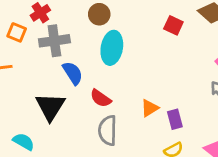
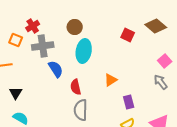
red semicircle: (101, 98) -> (76, 87), turned 42
black triangle: (50, 107) -> (16, 93), moved, size x0.6
orange triangle: (150, 108) -> (111, 80), moved

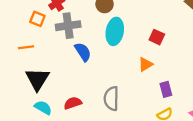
red square: (128, 35) -> (157, 37), moved
red semicircle: (76, 87) -> (73, 103), moved, turned 84
black triangle: (16, 93) -> (37, 79), size x1.6

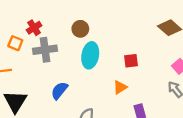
red square: (157, 37) -> (131, 61), turned -32
blue semicircle: (83, 52) -> (59, 91), moved, turned -108

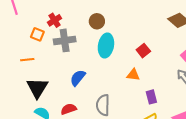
red square: (131, 61) -> (143, 51), turned -32
orange triangle: (120, 87) -> (133, 75), turned 40

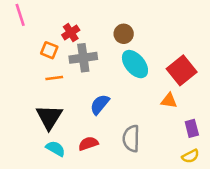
cyan ellipse: (106, 46) -> (135, 64), turned -50
red square: (143, 51) -> (182, 70), size x1.6
orange line: (27, 60) -> (54, 78), moved

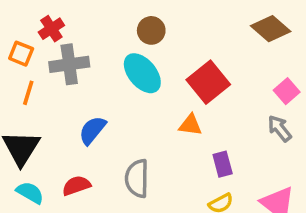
brown circle: (124, 34) -> (151, 30), moved
orange line: (54, 78) -> (28, 93), turned -66

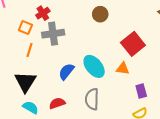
cyan ellipse: (142, 73) -> (94, 66), moved

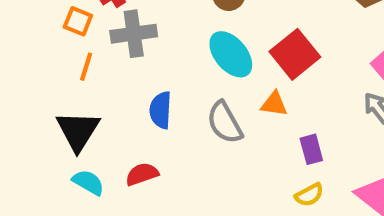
cyan ellipse: (94, 66) -> (231, 54), moved
blue semicircle: (66, 72) -> (161, 110), turned -36
gray semicircle: (92, 99) -> (225, 122), moved, turned -30

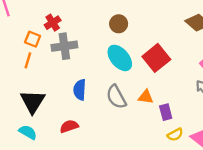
orange line: (86, 67) -> (28, 60), moved
orange triangle: (274, 104) -> (146, 97), moved
cyan semicircle: (88, 182) -> (28, 132), moved
yellow semicircle: (309, 195) -> (175, 135), moved

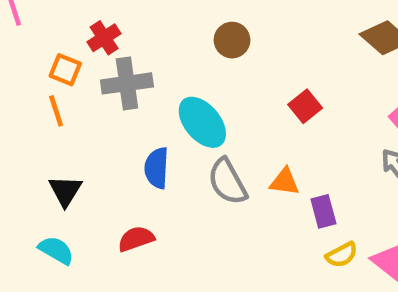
cyan ellipse: (120, 58) -> (202, 122), moved
red square: (156, 58) -> (305, 106), size x0.6
orange line: (28, 60) -> (56, 111), turned -35
black triangle: (33, 102) -> (65, 191), size x0.7

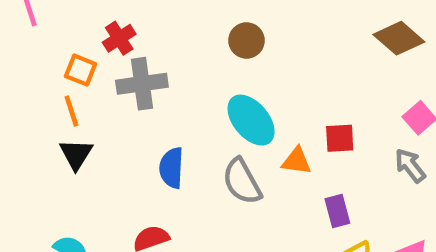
red square: (305, 106) -> (340, 138), moved, turned 36
cyan ellipse: (202, 122) -> (251, 120), moved
orange triangle: (285, 182) -> (297, 161), moved
black triangle: (65, 191) -> (76, 154), moved

